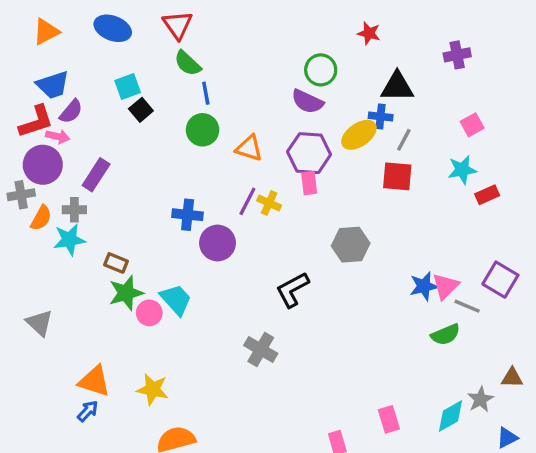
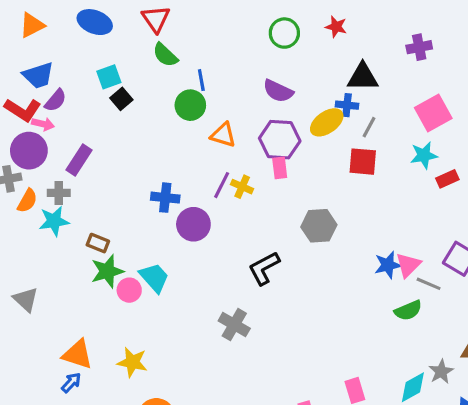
green circle: (321, 70) -> (284, 33), moved
blue line: (206, 93) -> (201, 80), moved
red L-shape: (36, 121) -> (23, 110), turned 51
pink square: (472, 125) -> (433, 113), size x1.6
green circle: (203, 130) -> (190, 105), moved

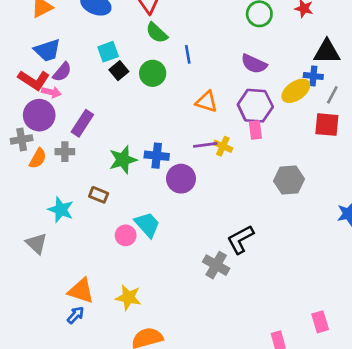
green circle: (190, 105) -> (153, 73), moved
purple line: (222, 185) -> (205, 145), turned 55
cyan star: (54, 221) -> (61, 210), moved, turned 30
black L-shape: (264, 268) -> (240, 239), moved
green star: (107, 271) -> (123, 160), moved

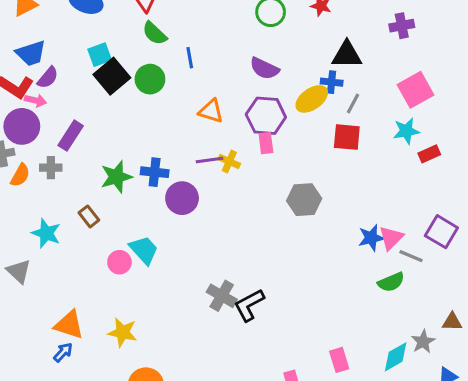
black square: (119, 71) -> (112, 76), size x1.6
brown rectangle: (99, 195) -> (89, 216), turned 30
black L-shape: (240, 239) -> (249, 305), moved

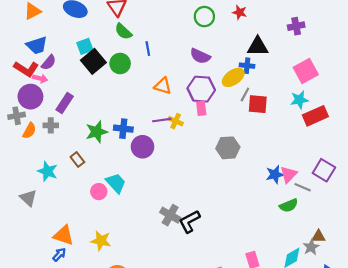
gray line: (353, 104) -> (245, 94), moved
red rectangle: (429, 154) -> (315, 116), size x1.6
brown triangle: (452, 322) -> (319, 236), moved

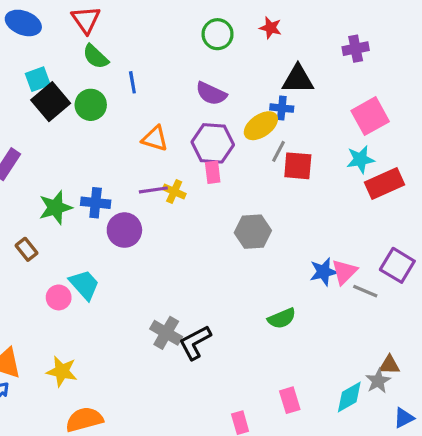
green semicircle: (289, 205) -> (282, 318), moved

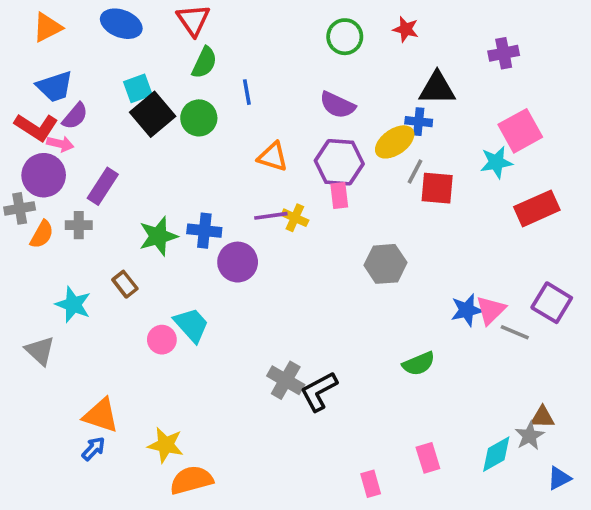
green semicircle: (96, 57) -> (204, 63), turned -108
cyan star: (360, 159) -> (496, 162), moved
yellow star: (62, 371) -> (166, 445), moved

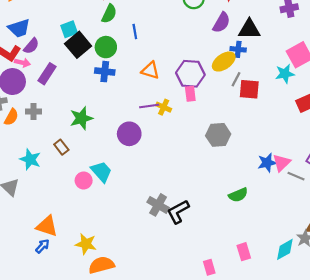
purple semicircle: (337, 105) -> (221, 23), moved, turned -85
purple rectangle: (103, 186) -> (47, 74), moved
blue cross: (204, 231) -> (105, 72), moved

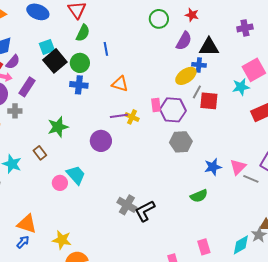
purple hexagon: (190, 74) -> (173, 110), moved
gray cross: (34, 112) -> (15, 111), moved
blue star: (267, 163) -> (213, 167), moved

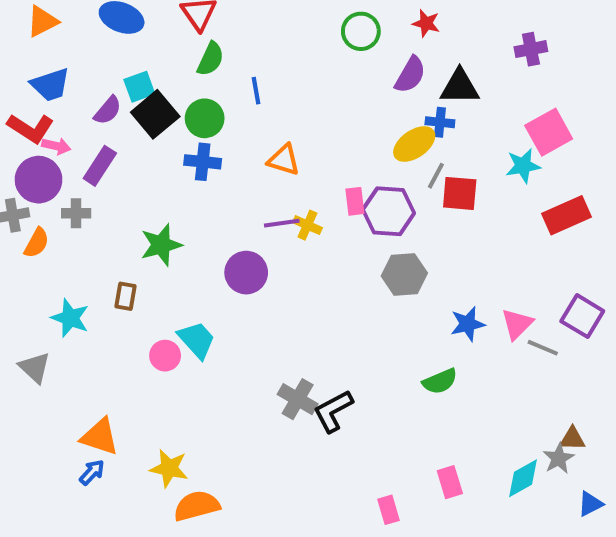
purple semicircle: (13, 62) -> (108, 110), moved
brown rectangle: (40, 153) -> (126, 296), turned 48

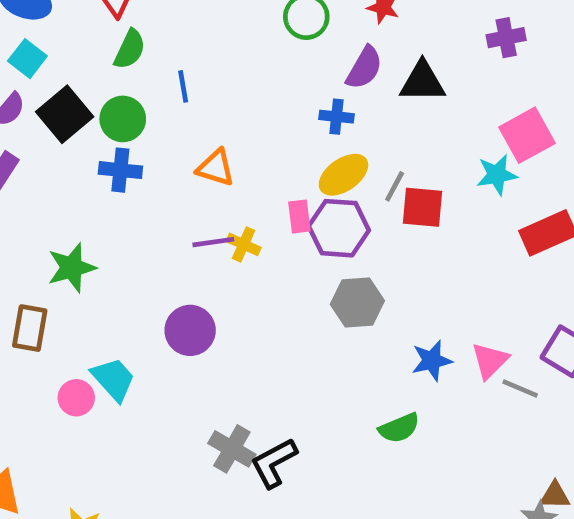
cyan square: (139, 87) -> (27, 59), moved, turned -32
blue cross: (440, 122) -> (336, 117), moved
yellow ellipse: (414, 144) -> (343, 175), moved
purple circle: (246, 273) -> (190, 330), moved
brown rectangle: (126, 296) -> (30, 328), size x1.4

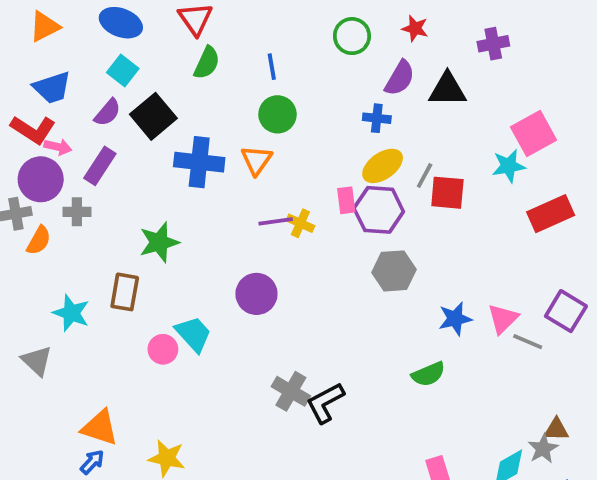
purple cross: (506, 38) -> (493, 44), moved
blue line: (183, 86) -> (272, 67), moved
green circle: (123, 119) -> (277, 114), moved
orange triangle: (216, 168) -> (256, 160), moved, turned 48
blue cross: (120, 170) -> (199, 162), size x1.4

